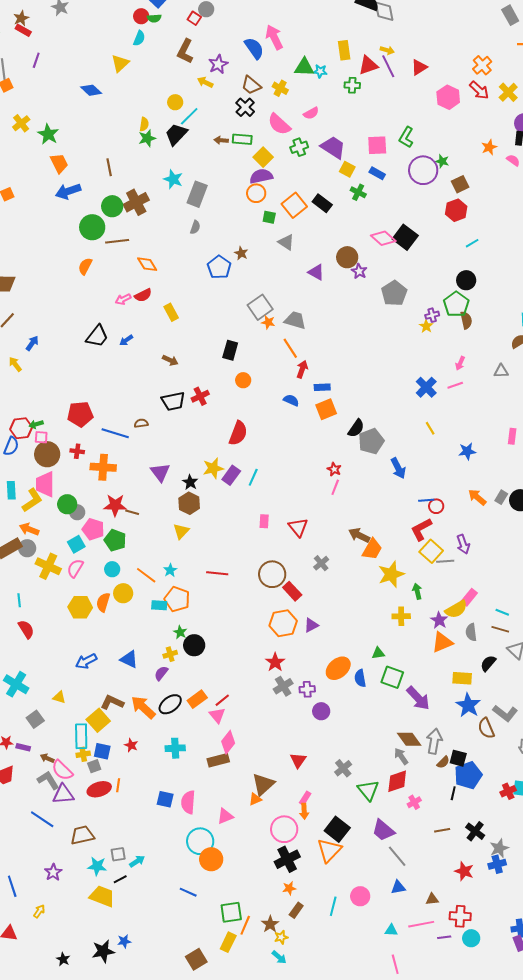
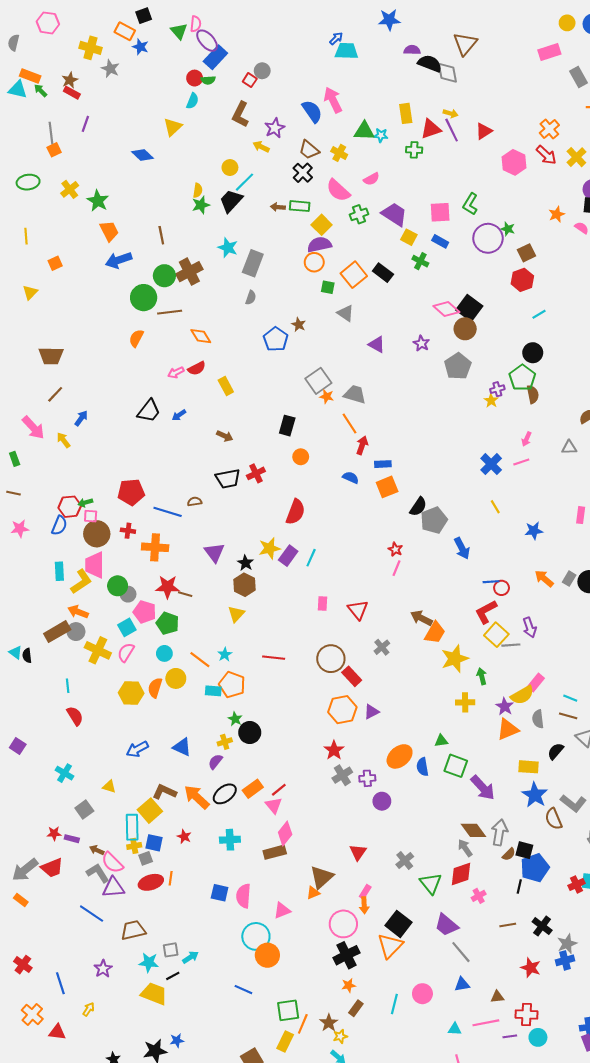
brown circle: (347, 257) -> (465, 329), moved
cyan cross: (16, 684) -> (65, 773), size x0.7

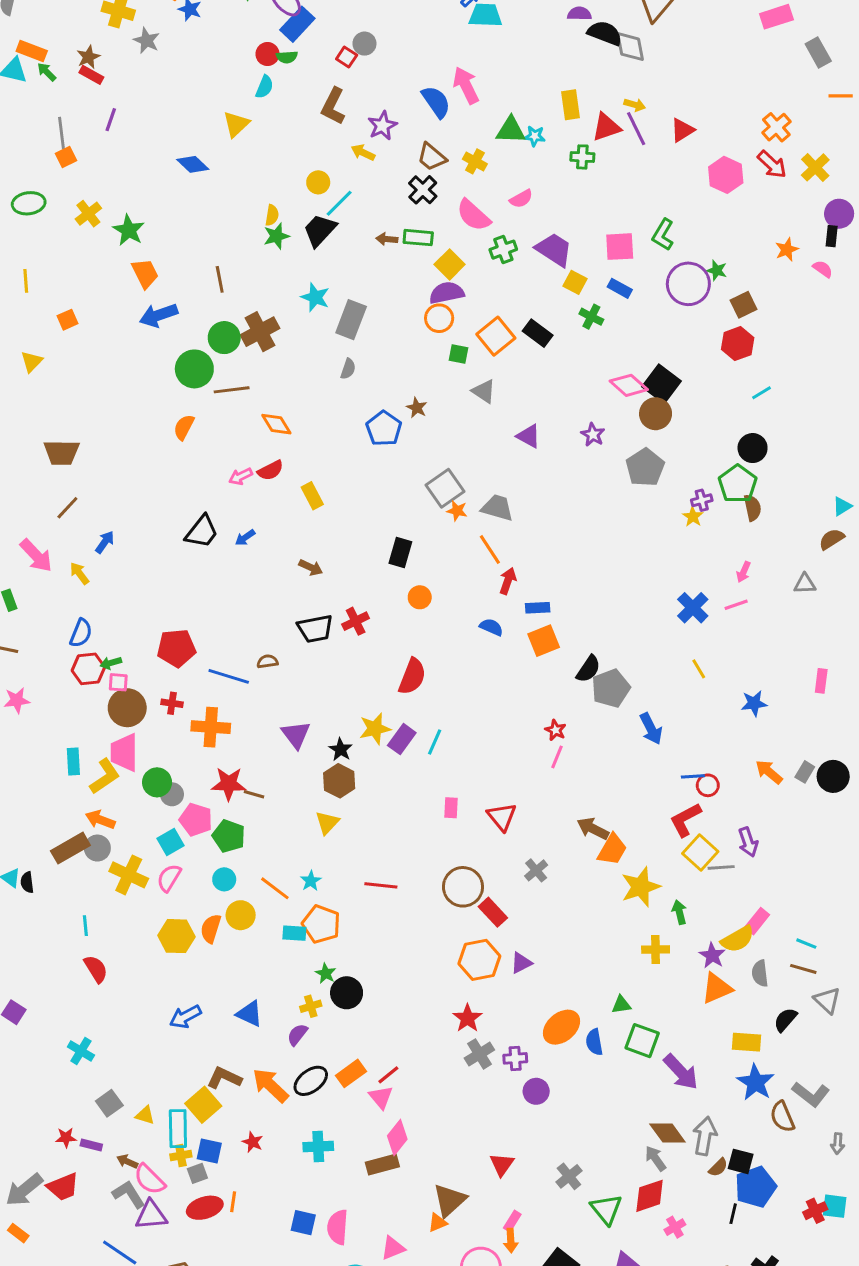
blue semicircle: (59, 525) -> (81, 633), moved
yellow triangle: (109, 787) -> (145, 1115), moved

